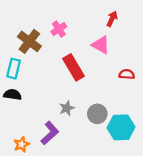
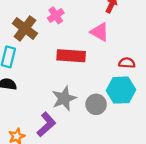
red rectangle: (74, 67) -> (71, 56), turned -55
gray star: (67, 108) -> (64, 98), size x1.5
cyan hexagon: (121, 127) -> (121, 90), moved

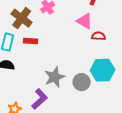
red rectangle: (71, 56) -> (31, 41), moved, size x0.6
red semicircle: (127, 63) -> (99, 36), moved

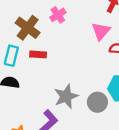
pink triangle: (85, 21) -> (101, 31), turned 42

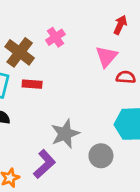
gray circle: (97, 102) -> (101, 156), moved

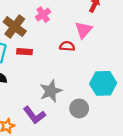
red semicircle: (126, 77) -> (67, 46), moved
purple L-shape: (44, 164) -> (34, 115), turned 95

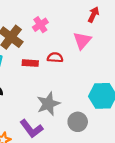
red semicircle: (67, 46) -> (55, 57), moved
red rectangle: (25, 52) -> (30, 63), moved

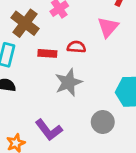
gray star: (48, 104) -> (68, 82), moved

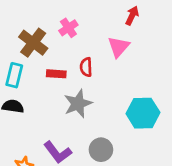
red semicircle: (76, 47) -> (86, 67), turned -96
gray circle: (103, 122) -> (101, 150), moved

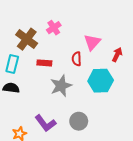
red arrow: (132, 16) -> (117, 55), moved
red semicircle: (86, 67) -> (77, 59), moved
cyan hexagon: (143, 113) -> (101, 81), moved

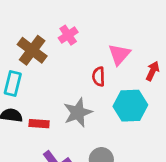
red rectangle: (44, 63) -> (39, 124), moved

